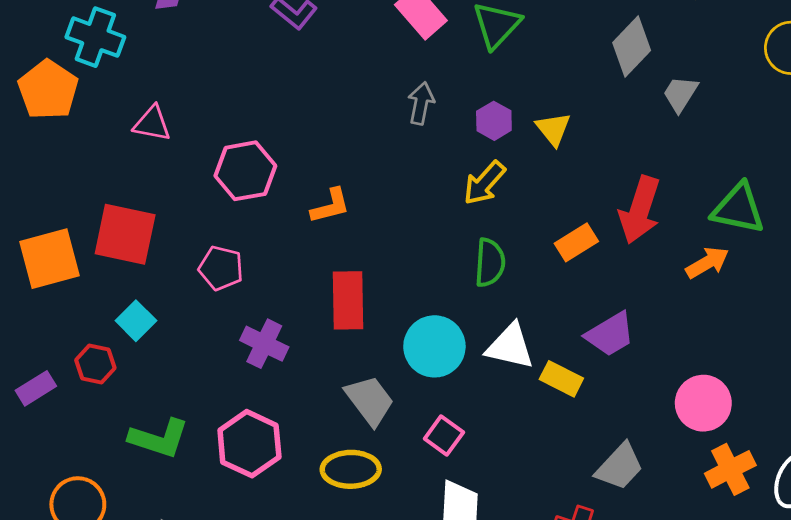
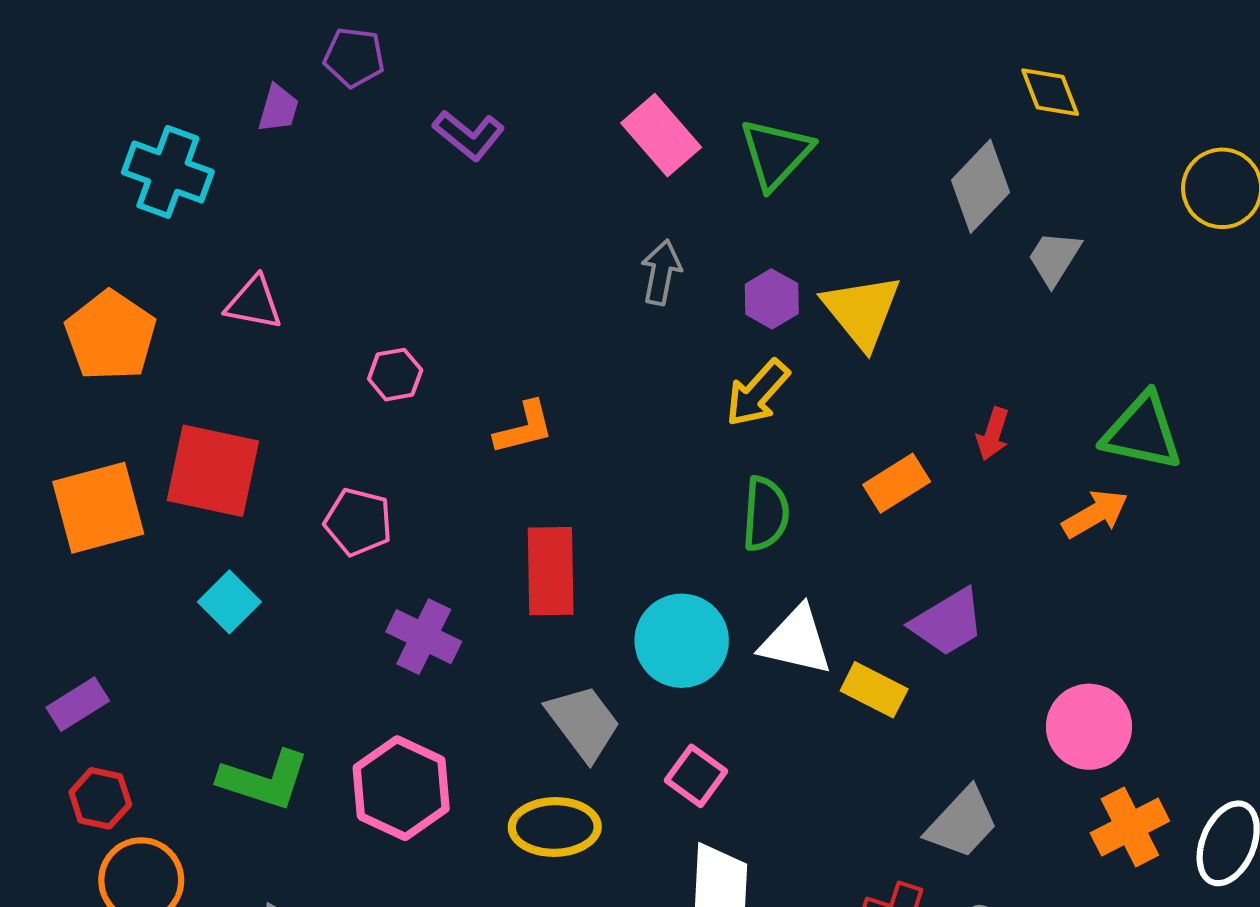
orange pentagon: (48, 90) -> (111, 336), moved
yellow triangle: (553, 129) -> (862, 311), size x1.5
pink hexagon: (245, 171) -> (395, 375), size x0.6
red arrow: (640, 210) -> (993, 434), size x0.5
red hexagon: (95, 364) -> (100, 798), moved

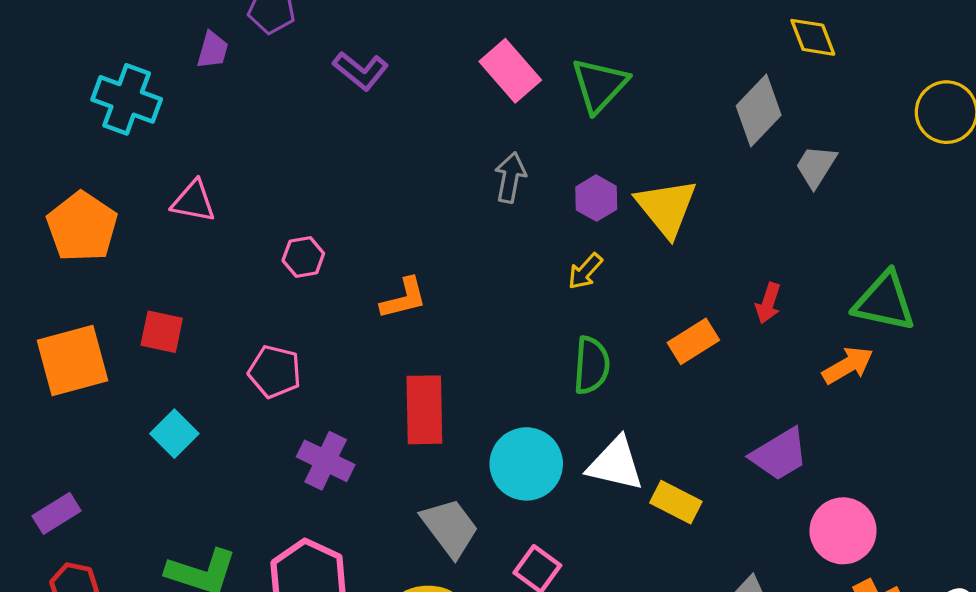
yellow arrow: (757, 393) -> (585, 271), size x0.7
red square: (213, 471) -> (162, 332), size x0.6
purple trapezoid: (948, 622) -> (779, 454), moved

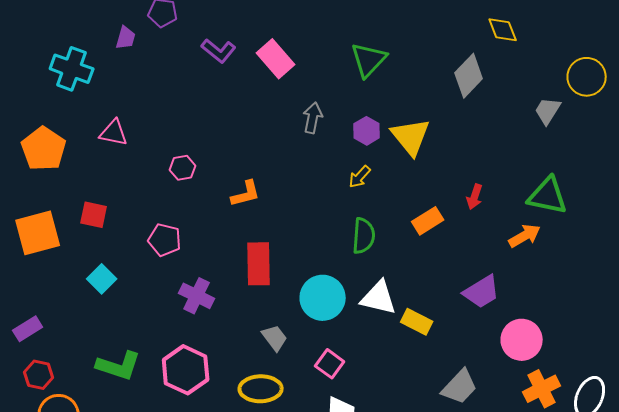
pink rectangle: (510, 71) -> (276, 59), moved
gray trapezoid: (816, 166) -> (548, 111), moved
gray trapezoid: (450, 528) -> (275, 338), size x0.7

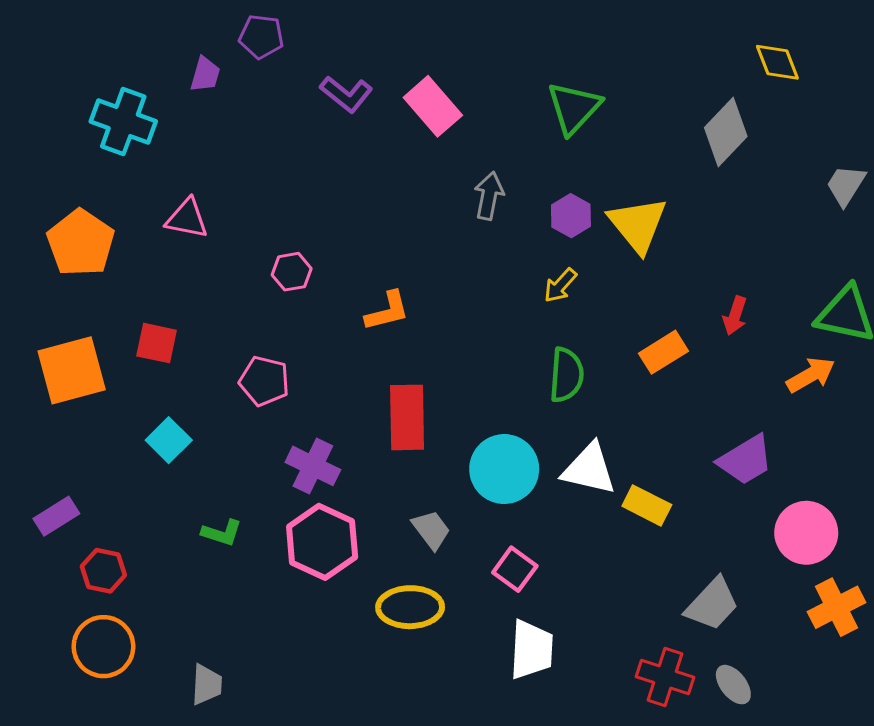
green L-shape: (119, 366) -> (222, 533), moved, size x0.6
pink hexagon: (186, 370) -> (322, 542), moved
red hexagon: (39, 375) -> (103, 571), moved

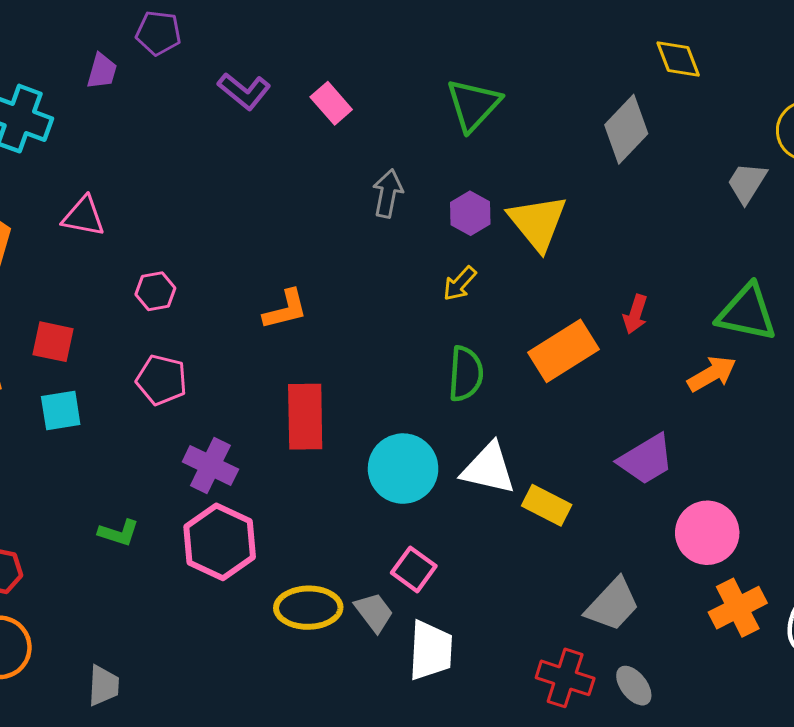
pink rectangle: (433, 106) -> (331, 103), size x0.7
pink hexagon: (292, 272) -> (155, 291), moved
orange rectangle: (664, 352) -> (564, 351), size x1.4
cyan square: (169, 440) -> (61, 410), moved, turned 36
gray trapezoid: (431, 530) -> (374, 612), moved

